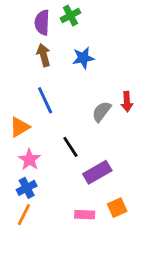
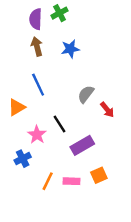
red arrow: (127, 102) -> (107, 110), moved, turned -35
pink star: (29, 160) -> (37, 135), moved
orange line: (24, 215) -> (48, 181), moved

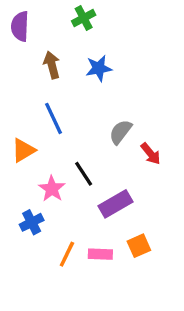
purple semicircle: (36, 19) -> (20, 26), moved

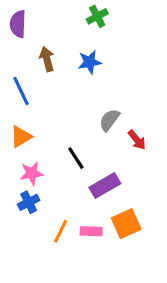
green cross: (84, 18) -> (97, 16), moved
blue line: (53, 118) -> (21, 91), moved
pink star: (52, 189) -> (32, 173), moved, turned 30
orange square: (139, 246) -> (126, 224), size x1.4

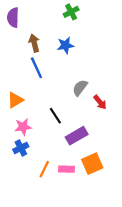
blue line: (21, 91) -> (36, 68), moved

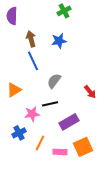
gray semicircle: (80, 88) -> (54, 81), moved
black line: (55, 116) -> (50, 104), turned -70
pink star: (23, 127) -> (32, 114), moved
orange line: (44, 169) -> (40, 143), moved

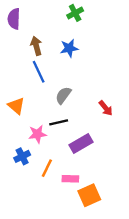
orange triangle: (14, 90) -> (16, 106), turned -49
orange square: (83, 147) -> (89, 195), moved

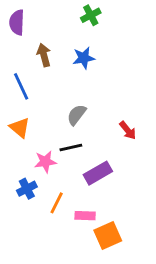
blue line: (39, 72) -> (21, 86), moved

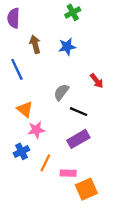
orange triangle: (20, 128) -> (25, 109), moved
red arrow: (128, 130) -> (97, 81), moved
black line: (71, 147) -> (78, 112), moved, turned 36

